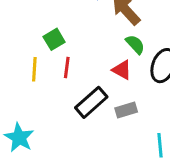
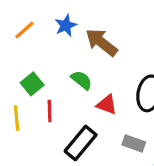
green semicircle: (135, 44) -> (82, 80), moved
gray rectangle: (126, 110) -> (134, 143), moved, turned 45

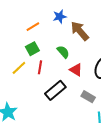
orange line: (24, 30) -> (33, 27), moved
yellow line: (17, 118) -> (19, 68), turned 42

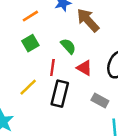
red line: (40, 67) -> (52, 67), moved
yellow line: (19, 68) -> (28, 87), moved
black rectangle: (55, 90) -> (60, 94), turned -35

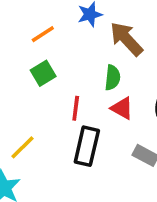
green semicircle: (68, 46) -> (112, 78), moved, turned 49
yellow line: (28, 87) -> (23, 147), moved

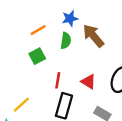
green semicircle: (112, 78) -> (66, 41), moved

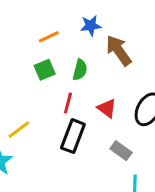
green semicircle: (66, 41) -> (80, 70), moved

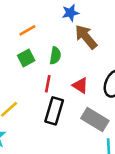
blue star: (91, 26) -> (70, 13), moved
gray rectangle: (121, 151) -> (95, 119), size x1.5

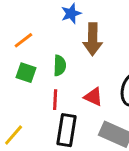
brown arrow: (86, 37) -> (93, 39), turned -132
green square: (26, 58) -> (26, 73), turned -36

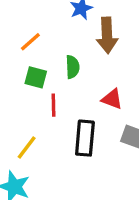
red line: (55, 100) -> (53, 105), moved

